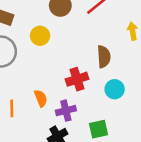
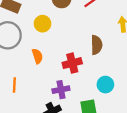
cyan circle: (115, 89) -> (105, 85), moved
orange semicircle: (41, 98) -> (37, 56), moved

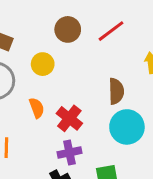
red cross: (72, 63) -> (69, 118), moved, turned -36
cyan circle: (105, 85) -> (127, 127), moved, size x1.5

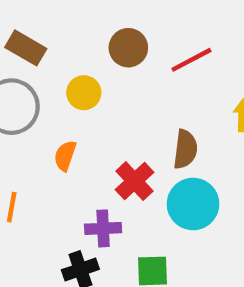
orange semicircle: (37, 108) -> (65, 156), turned -150
red cross: (69, 118) -> (135, 181), moved

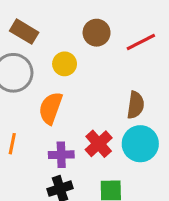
orange semicircle: (65, 156) -> (51, 108), size x1.5
red cross: (135, 181) -> (99, 144), moved
purple cross: (103, 228) -> (61, 155), moved

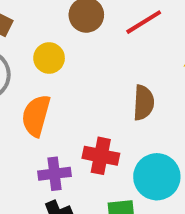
red cross: (99, 144) -> (101, 156), turned -32
cyan circle: (140, 144) -> (157, 177), moved

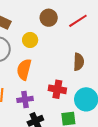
purple cross: (55, 174) -> (25, 99), moved

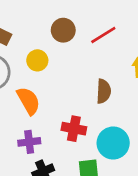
orange semicircle: (24, 69) -> (28, 101), turned 135

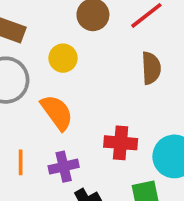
brown semicircle: (104, 91) -> (151, 68), moved

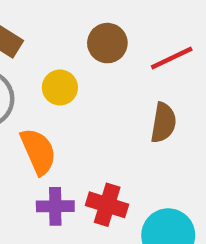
purple cross: (64, 167) -> (55, 206), moved

